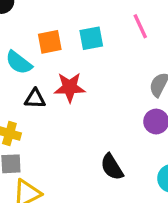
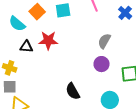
orange square: (50, 42) -> (37, 12), turned -35

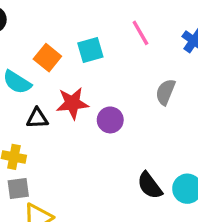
purple circle: (102, 64) -> (110, 120), moved
black semicircle: (73, 91) -> (150, 185), moved

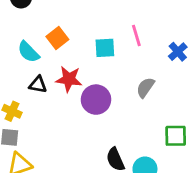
cyan square: (90, 50) -> (105, 48), moved
purple circle: (110, 120) -> (96, 100), size x1.4

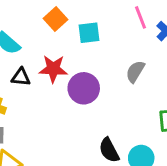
pink line: (136, 35) -> (140, 17), moved
orange square: (57, 38) -> (55, 19), moved

